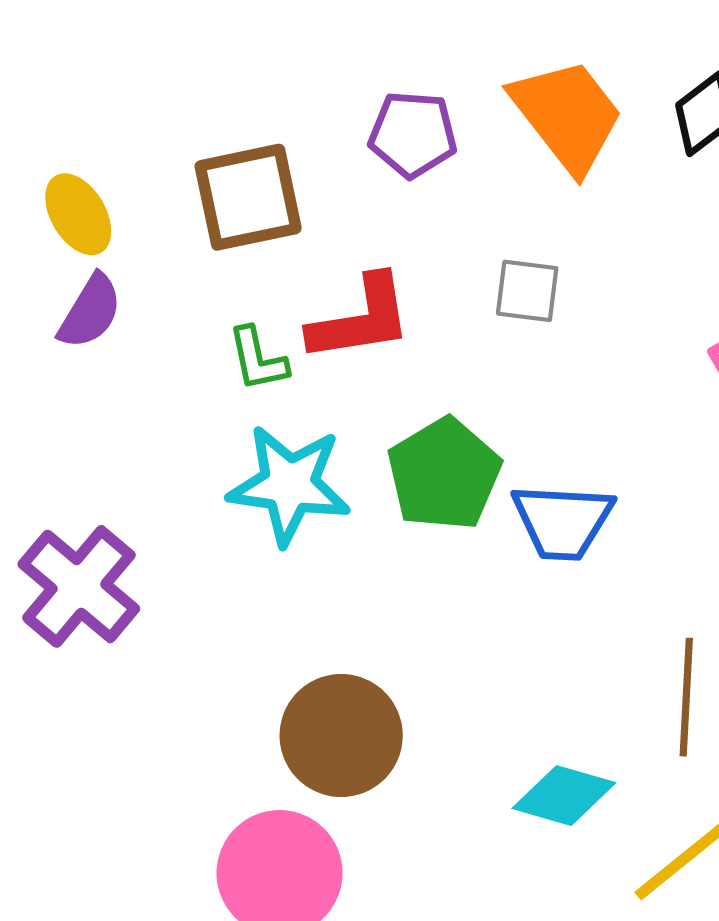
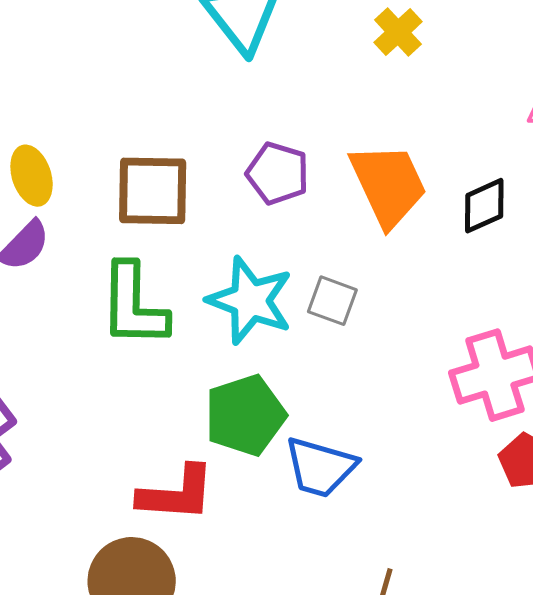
red L-shape: (361, 319) -> (176, 494), moved
green L-shape: (258, 359) -> (134, 305), size x1.8
cyan star: (289, 485) -> (250, 300), moved

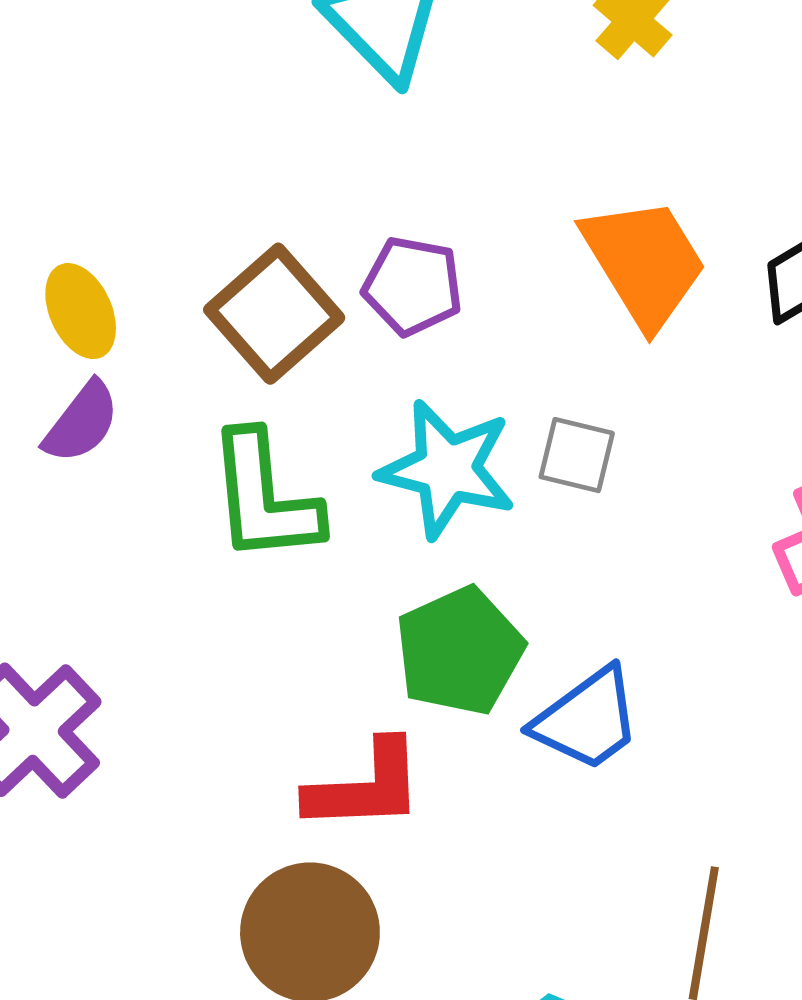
purple pentagon: (278, 173) -> (413, 286), moved
brown square: (153, 191) -> (274, 314), turned -36
blue trapezoid: (320, 467) -> (587, 719), turned -46

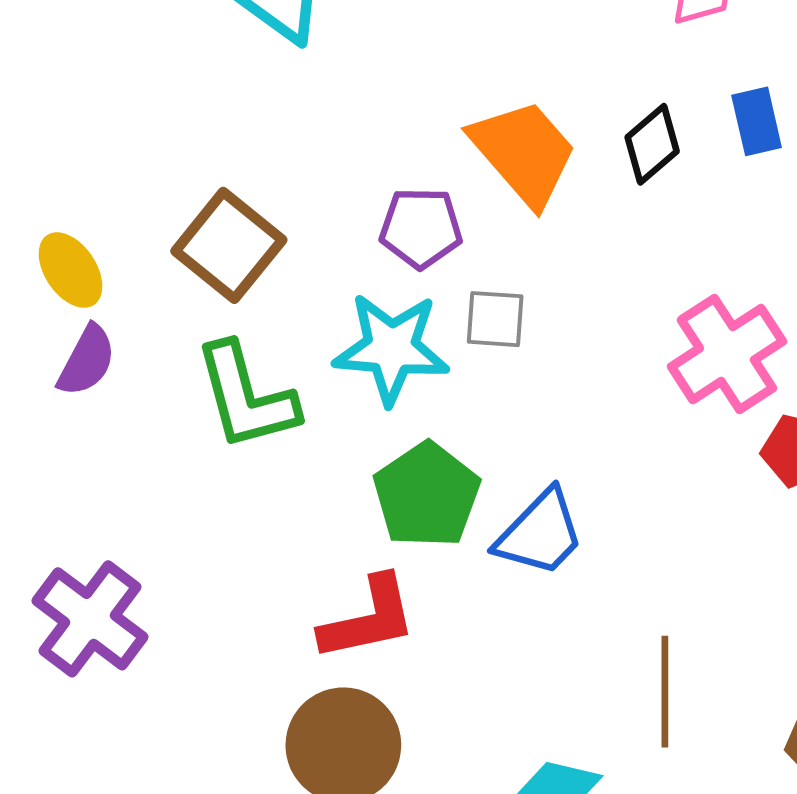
purple pentagon: (413, 286) -> (421, 228), moved

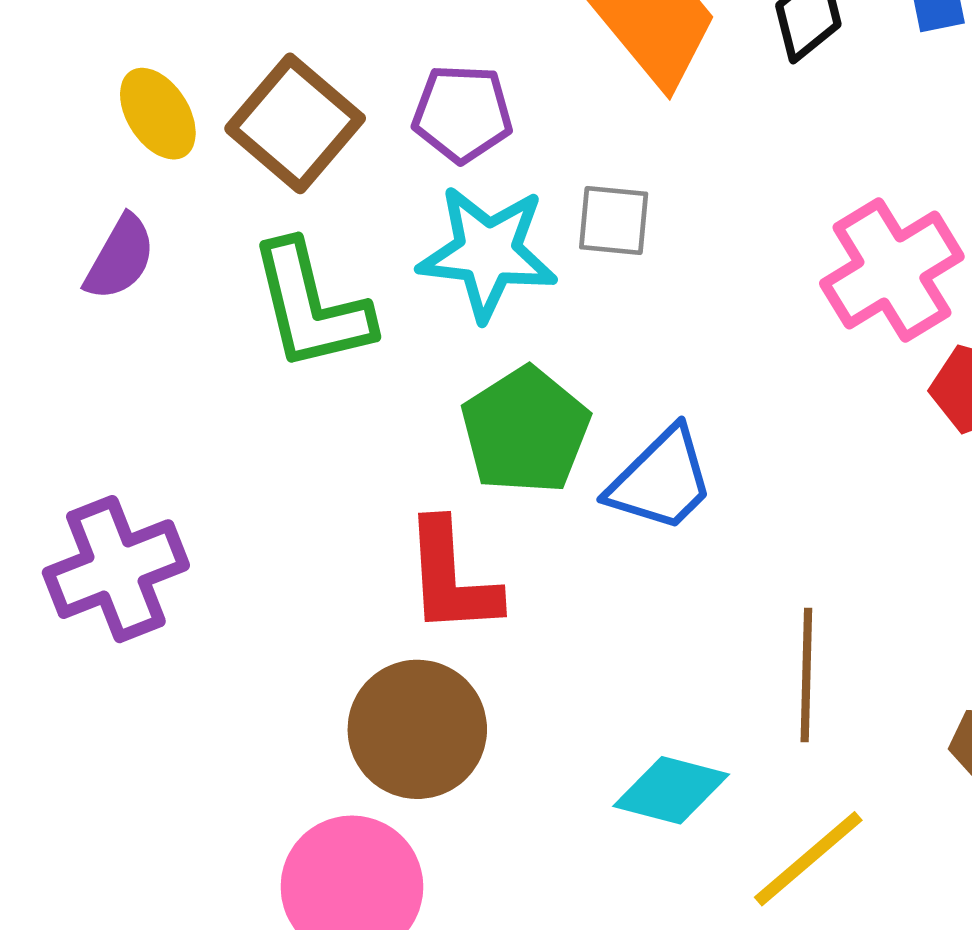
purple pentagon: (421, 228) -> (462, 113), moved
yellow ellipse: (70, 270) -> (158, 114), moved
purple cross: (90, 619) -> (116, 569), turned 30
red L-shape: (368, 619) -> (451, 578), turned 97

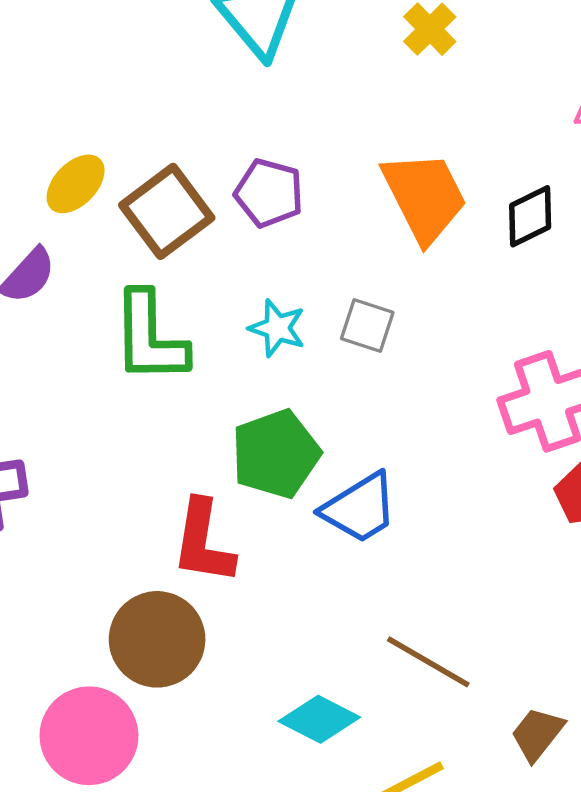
purple pentagon: (462, 113) -> (269, 193), moved
yellow ellipse: (158, 114) -> (76, 184), turned 64
cyan star: (488, 253) -> (277, 328), size x0.6
brown line: (806, 675) -> (428, 662), turned -74

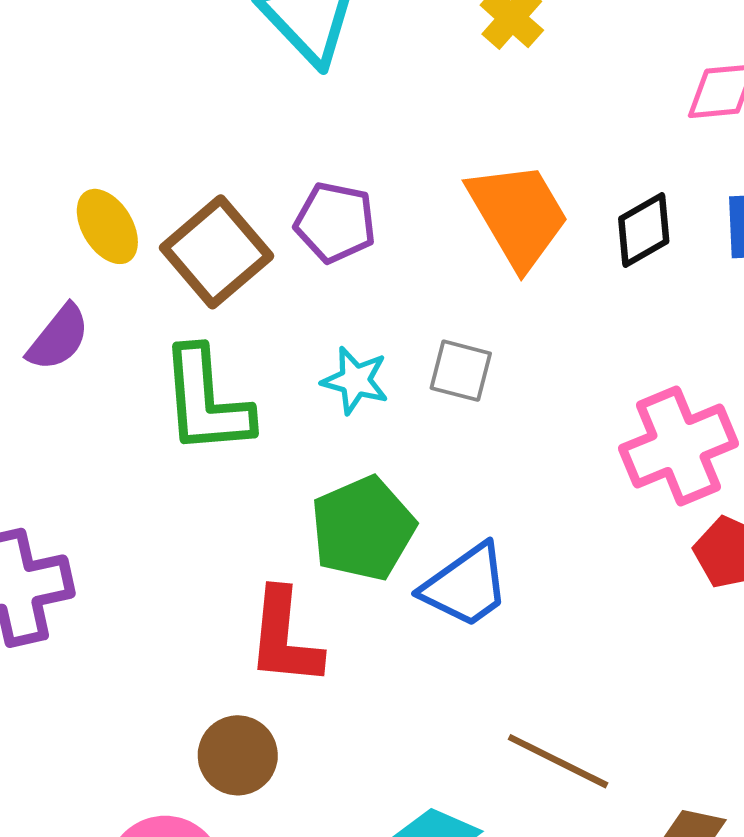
yellow ellipse: (76, 184) -> (107, 226), turned -72
brown circle: (157, 639) -> (238, 755), size x0.7

